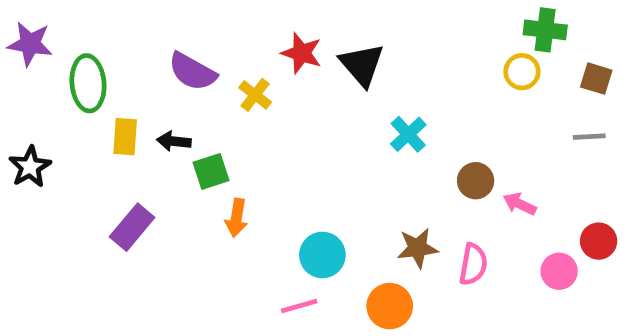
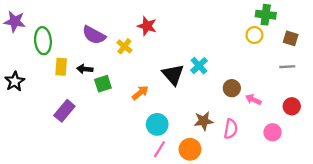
black triangle: (362, 65) -> (173, 75), moved
orange arrow: (237, 218) -> (140, 93), moved, turned -138
red circle: (599, 241) -> (292, 106), moved
pink line: (299, 306) -> (159, 149), moved, turned -42

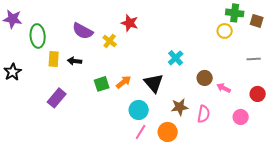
brown square: (291, 38) -> (257, 21), moved
black triangle: (173, 75) -> (154, 83), moved
green square: (103, 84) -> (102, 84), moved

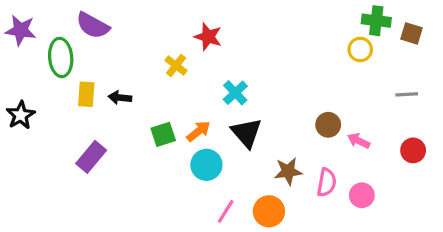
purple semicircle: (83, 31) -> (93, 25), moved
cyan cross: (176, 58) -> (235, 93), moved
cyan circle: (139, 110) -> (206, 165), moved
pink circle: (241, 117) -> (362, 195), moved

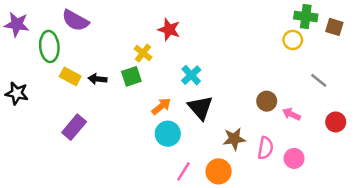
yellow rectangle: (86, 94) -> (70, 76), turned -66
gray line: (407, 94) -> (319, 80), moved, turned 42
black star: (21, 115) -> (17, 93), turned -30
green square: (163, 134) -> (131, 76), moved

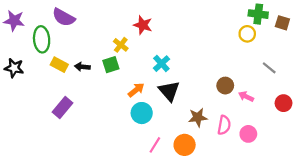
black star: (17, 93) -> (14, 68), moved

